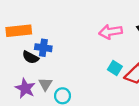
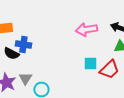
cyan square: (115, 68) -> (90, 64), turned -32

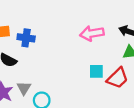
blue cross: (23, 44) -> (26, 38), moved

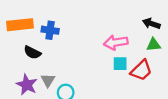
pink arrow: (92, 33) -> (116, 42), moved

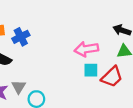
blue cross: (50, 30) -> (21, 37), turned -35

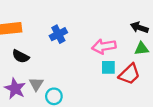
blue cross: (21, 37) -> (58, 34), moved

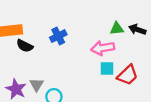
green triangle: (142, 49) -> (117, 28), moved
black semicircle: (21, 56) -> (25, 46), moved

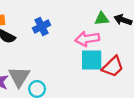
cyan square: (107, 69) -> (92, 60), size x1.5
gray triangle: (37, 85) -> (19, 77), size x1.5

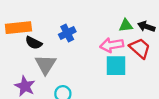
red trapezoid: (113, 67) -> (140, 48), moved, turned -95
gray triangle: (19, 77) -> (46, 64), moved

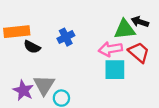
green triangle: (126, 25) -> (125, 29), size x1.5
black arrow: (146, 27) -> (140, 22), moved
gray triangle: (46, 64) -> (44, 85), moved

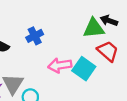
pink arrow: (110, 49) -> (60, 65), moved
cyan square: (115, 70) -> (84, 69), turned 35

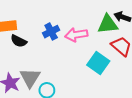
pink arrow: (60, 65) -> (76, 35), moved

